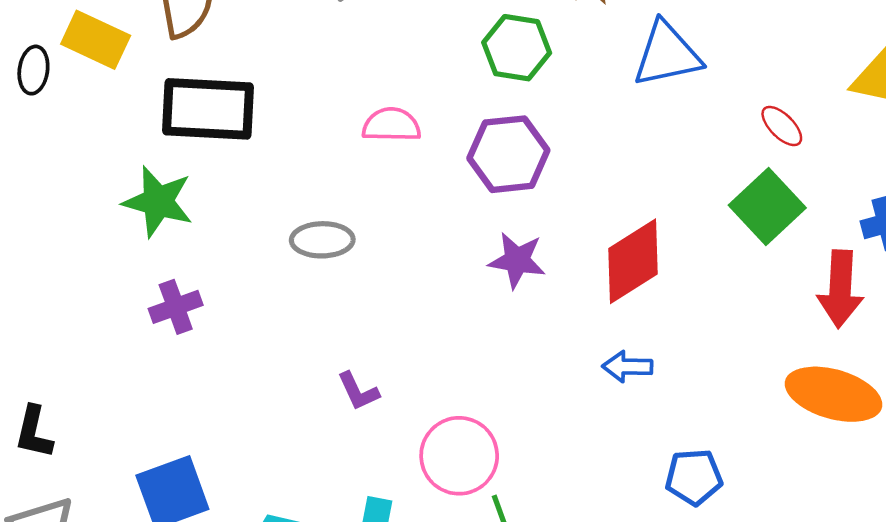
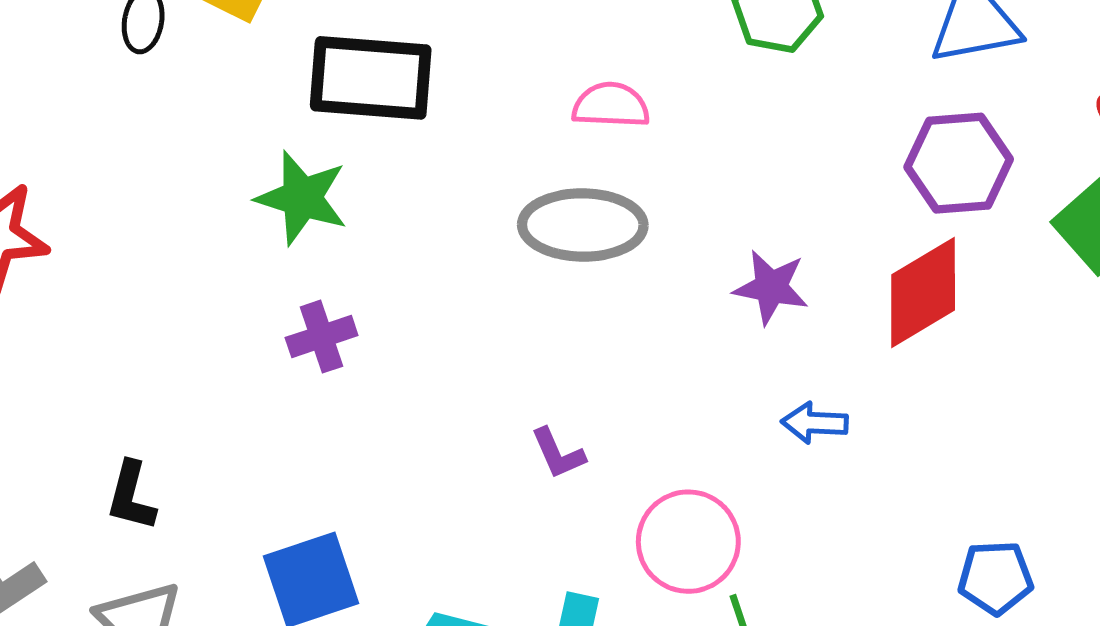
purple hexagon: (508, 154) -> (959, 163), moved
gray ellipse: (322, 240) -> (583, 225), moved, size x1.5
blue arrow: (627, 367) -> (815, 423), moved

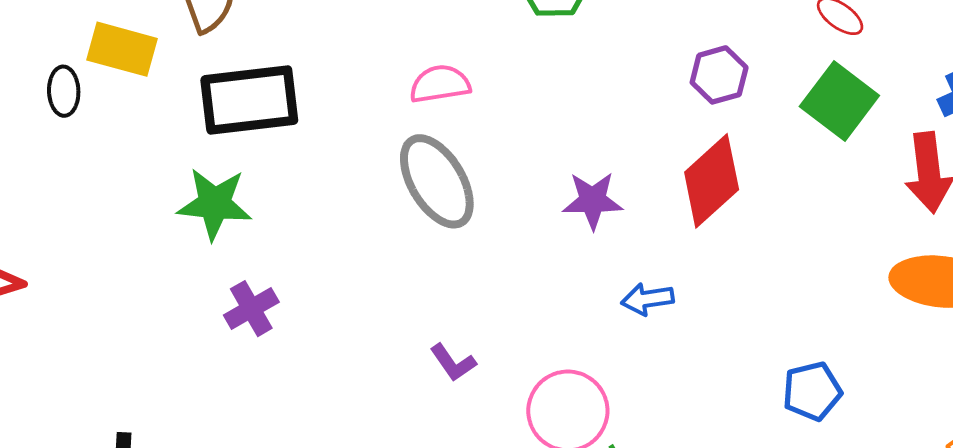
purple hexagon: (959, 163) -> (719, 75), size x0.7
gray ellipse: (583, 225) -> (437, 181), turned 70

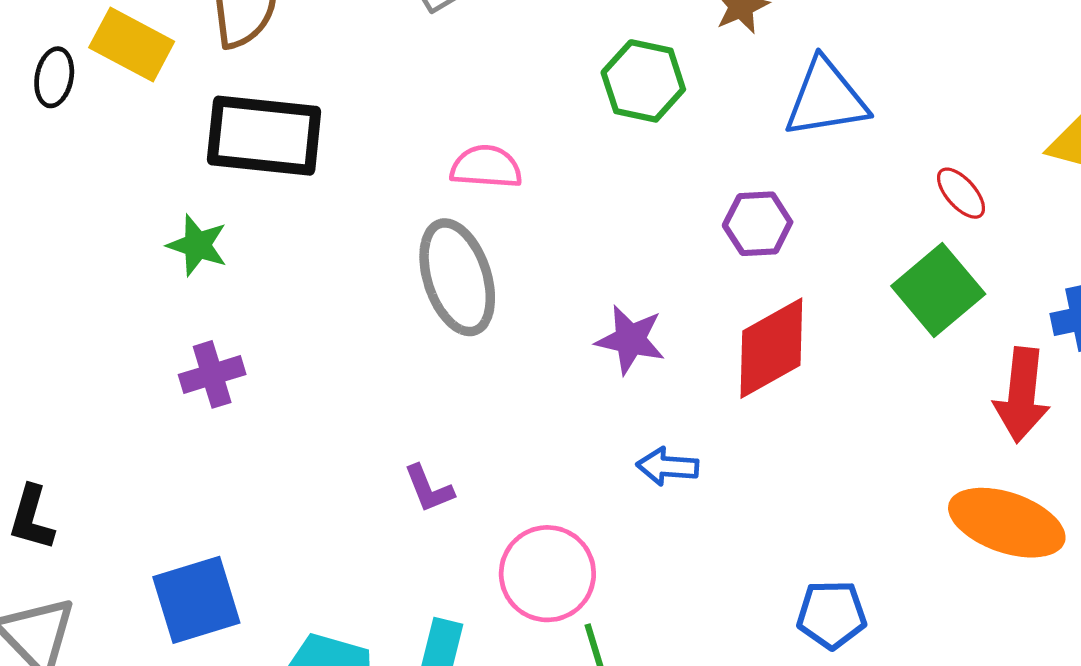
purple hexagon: (719, 75) -> (758, 224), moved
green star: (215, 204) -> (197, 245), size x0.7

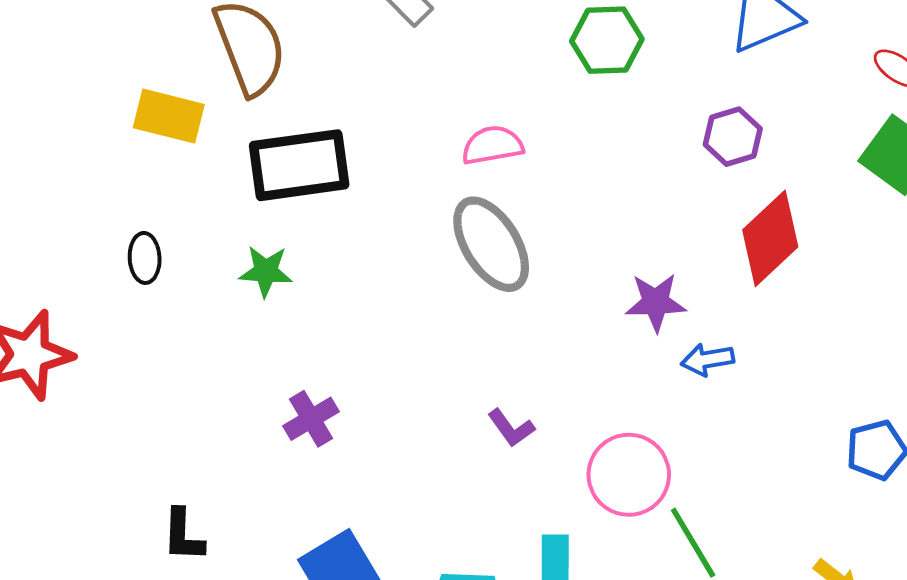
black ellipse: (54, 77) -> (145, 258), moved
purple star: (630, 340) -> (656, 302), moved
purple cross: (212, 374) -> (311, 419), moved

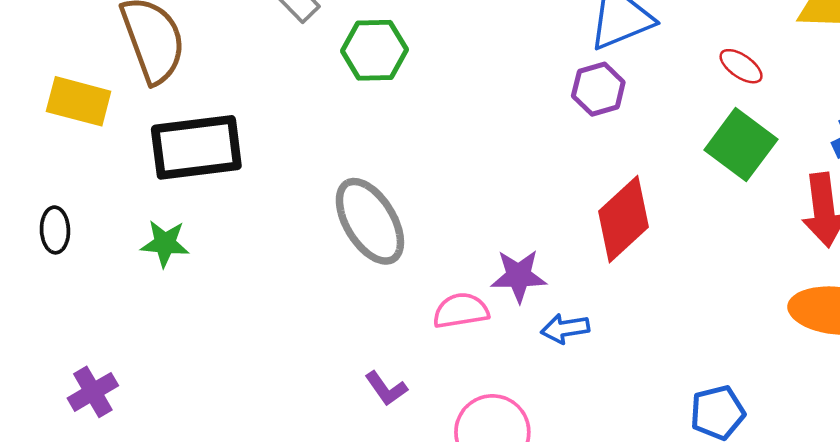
green hexagon: (607, 40) -> (374, 50), moved
purple hexagon: (733, 137) -> (598, 89), moved
pink semicircle: (492, 145) -> (461, 311), moved
purple cross: (311, 419) -> (93, 392), moved

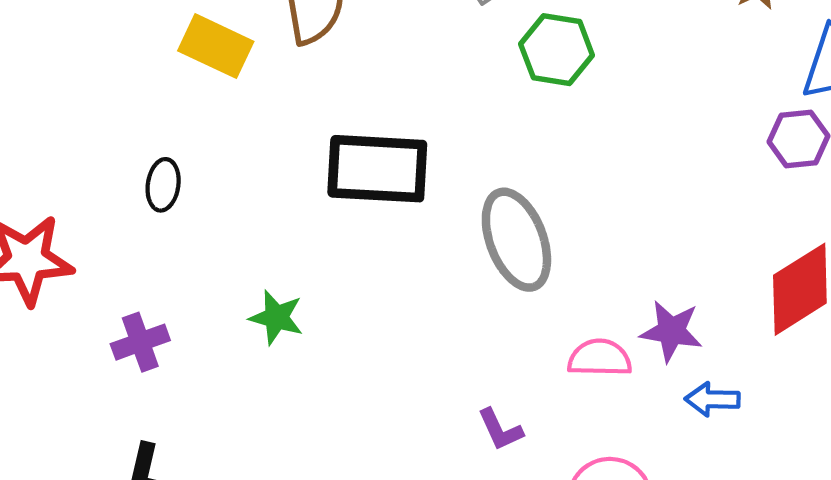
black rectangle: (196, 147) -> (377, 169), moved
green star: (165, 243) -> (276, 317), moved
purple cross: (93, 392) -> (140, 342), moved

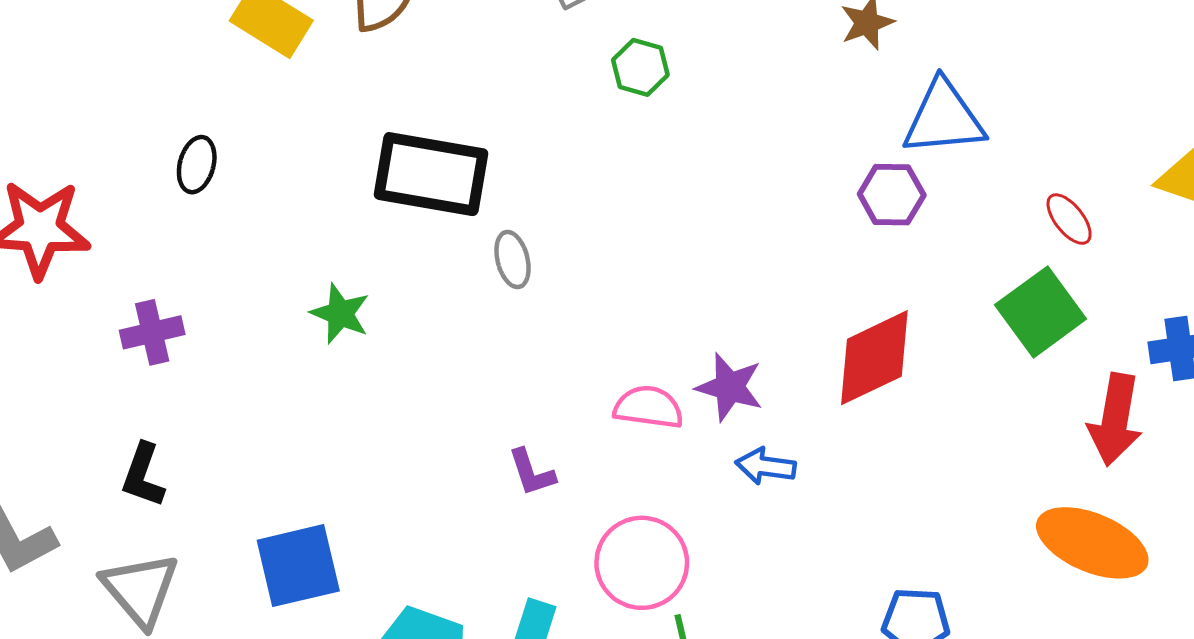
green hexagon: (557, 50) -> (640, 67), size x0.7
gray ellipse: (516, 240) -> (513, 260), moved, size x0.5
green star: (276, 317) -> (340, 314), moved

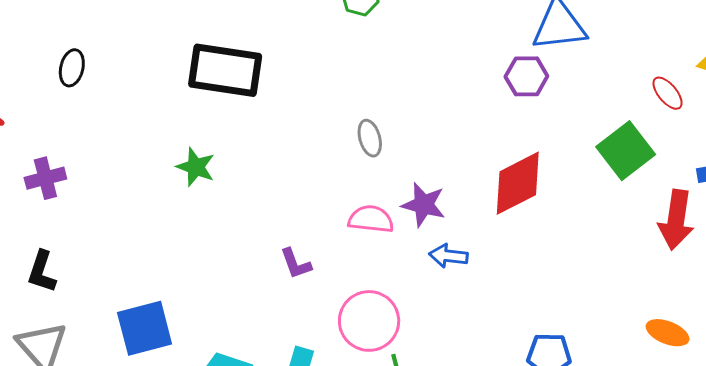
red ellipse: (1069, 219) -> (668, 93), moved
gray ellipse: (513, 260) -> (370, 138), moved
green star: (340, 314) -> (196, 167), moved
orange ellipse: (1092, 543) -> (668, 333), moved, size x0.6

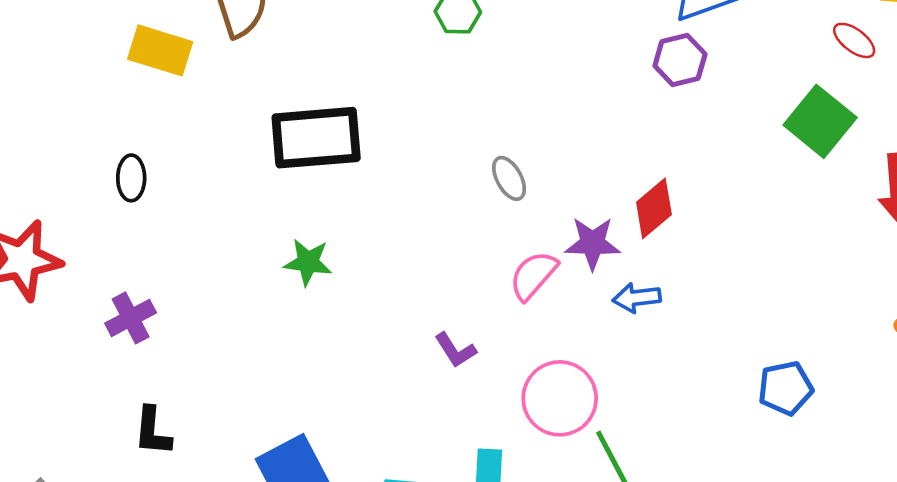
red diamond: (518, 183) -> (654, 208), moved, size x0.7
pink semicircle: (371, 219) -> (533, 275), turned -42

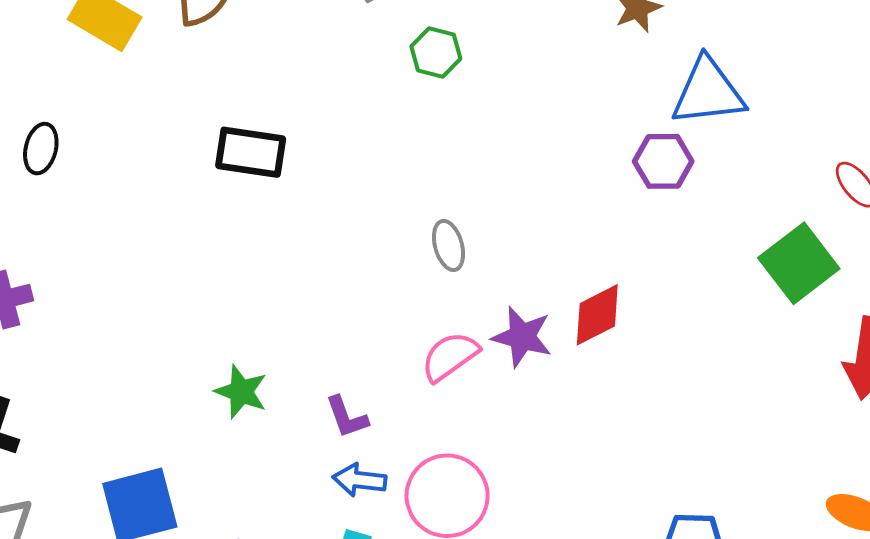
black rectangle: (316, 138) -> (251, 152), size x0.7
green star: (308, 262) -> (241, 392), moved
blue arrow: (637, 298) -> (359, 480), moved

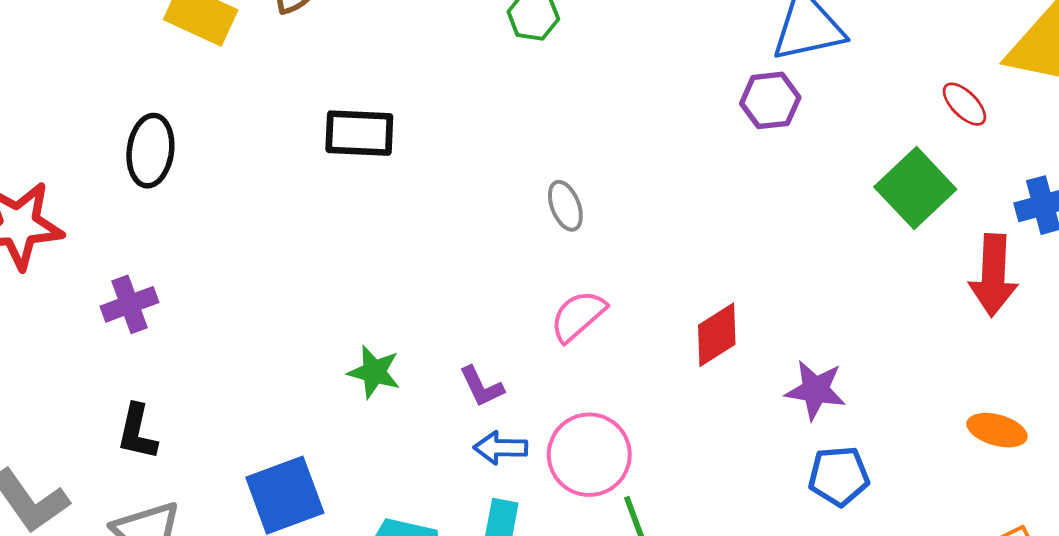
black ellipse: (41, 149) -> (150, 151), size x1.4
red diamond: (597, 315) -> (717, 335), moved
purple star: (522, 337) -> (815, 390), moved

